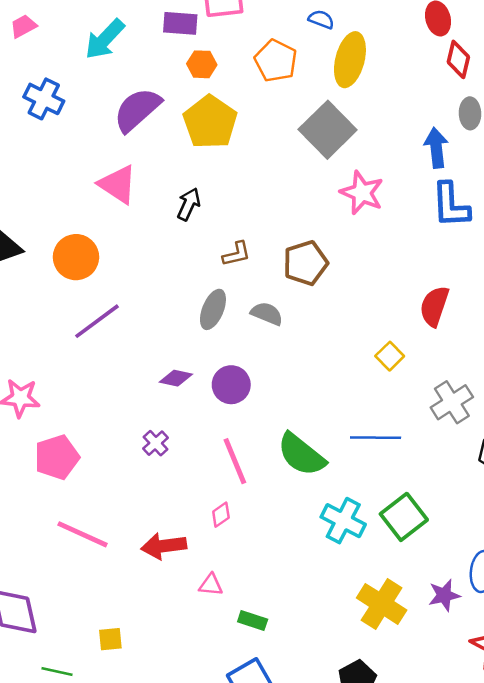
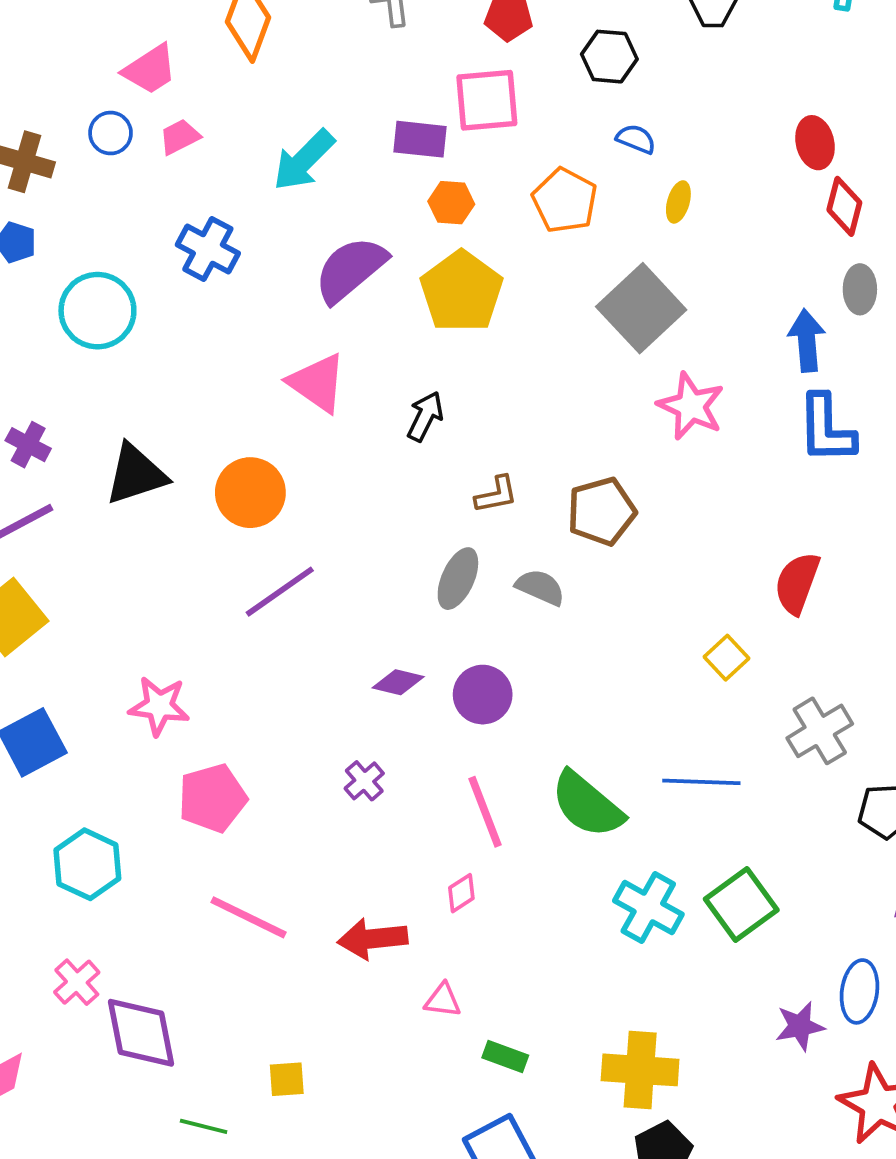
yellow ellipse: (350, 60) -> (678, 202), size x0.5
yellow cross: (382, 604) -> (640, 1070), moved, turned -30

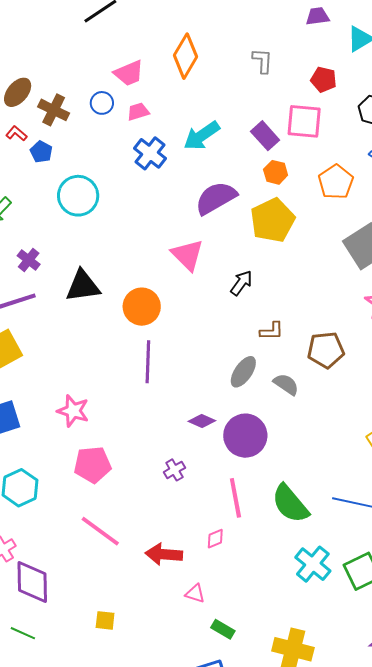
purple rectangle: (420, 139) -> (265, 136), turned 32
blue cross: (208, 249) -> (150, 153), moved
purple line: (280, 592) -> (148, 362), turned -63
purple circle: (483, 695) -> (245, 436), size x1.4
green line: (204, 1126) -> (23, 633), moved

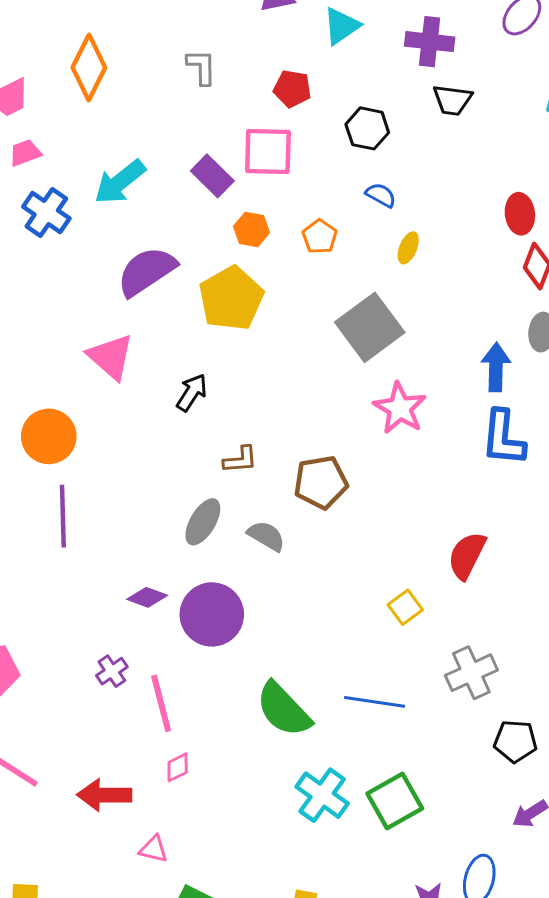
orange hexagon: (276, 172) -> (251, 229), moved
orange pentagon: (336, 182) -> (320, 237), size x0.7
pink line: (235, 498) -> (161, 703), moved

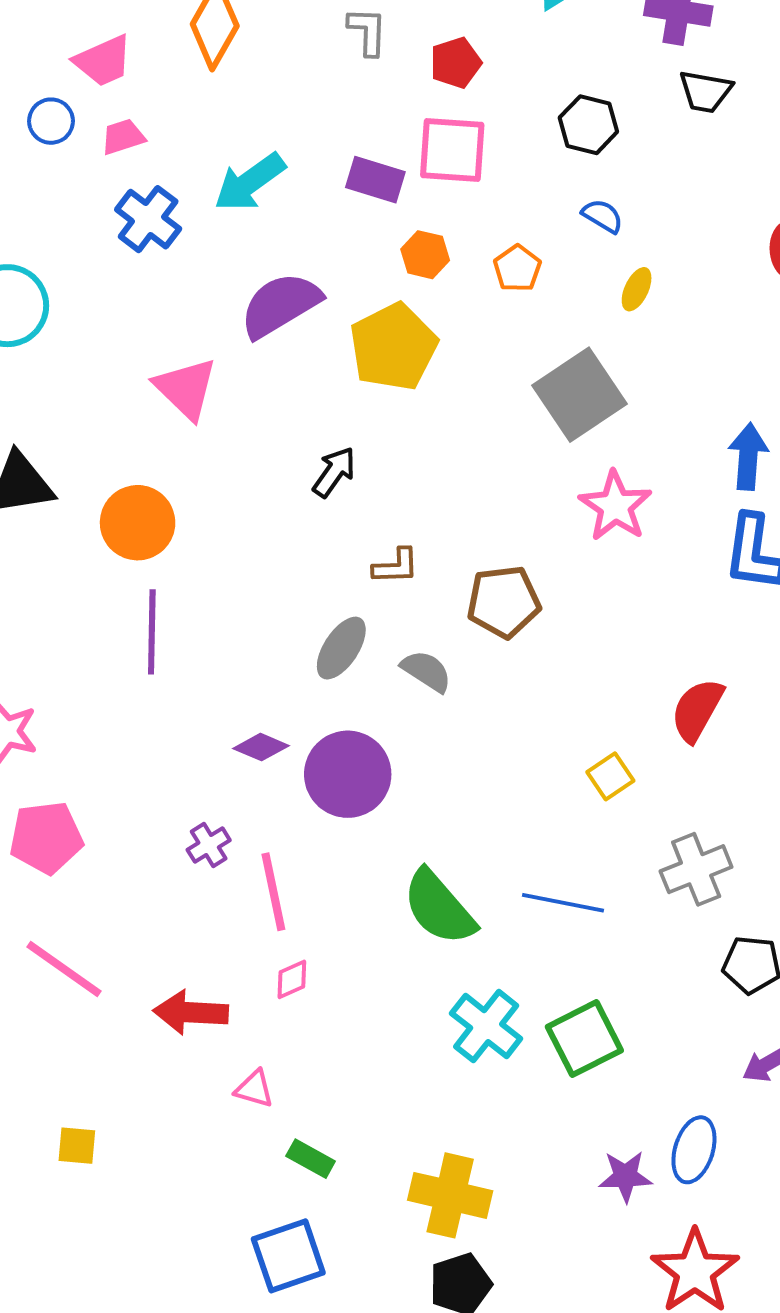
red pentagon: (292, 89) -> (456, 63), moved, turned -30
purple rectangle: (212, 176) -> (375, 180), turned -30
pink triangle: (111, 357) -> (186, 388), moved

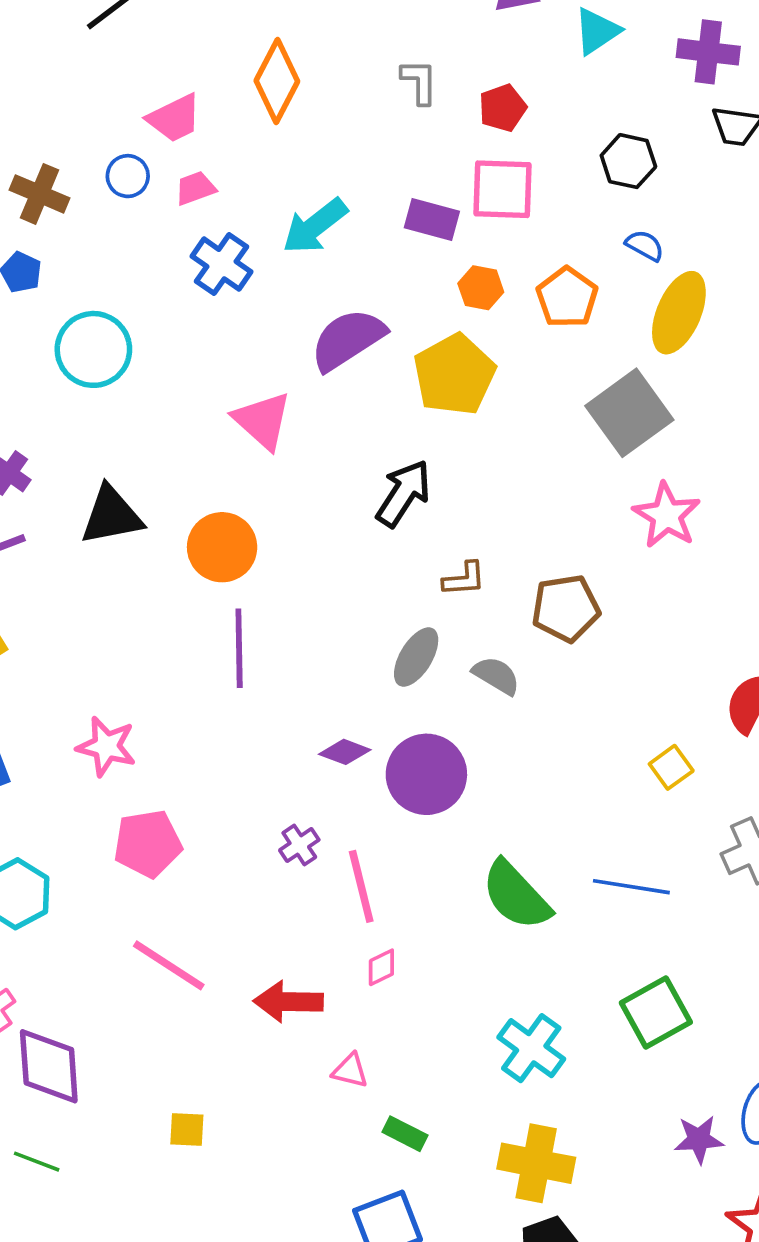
orange pentagon: (517, 268) -> (567, 297), size x1.4
yellow ellipse: (637, 289) -> (679, 313), size x2.0
black arrow: (334, 472) -> (403, 493), size x1.4
cyan cross: (486, 1026) -> (531, 1048), moved

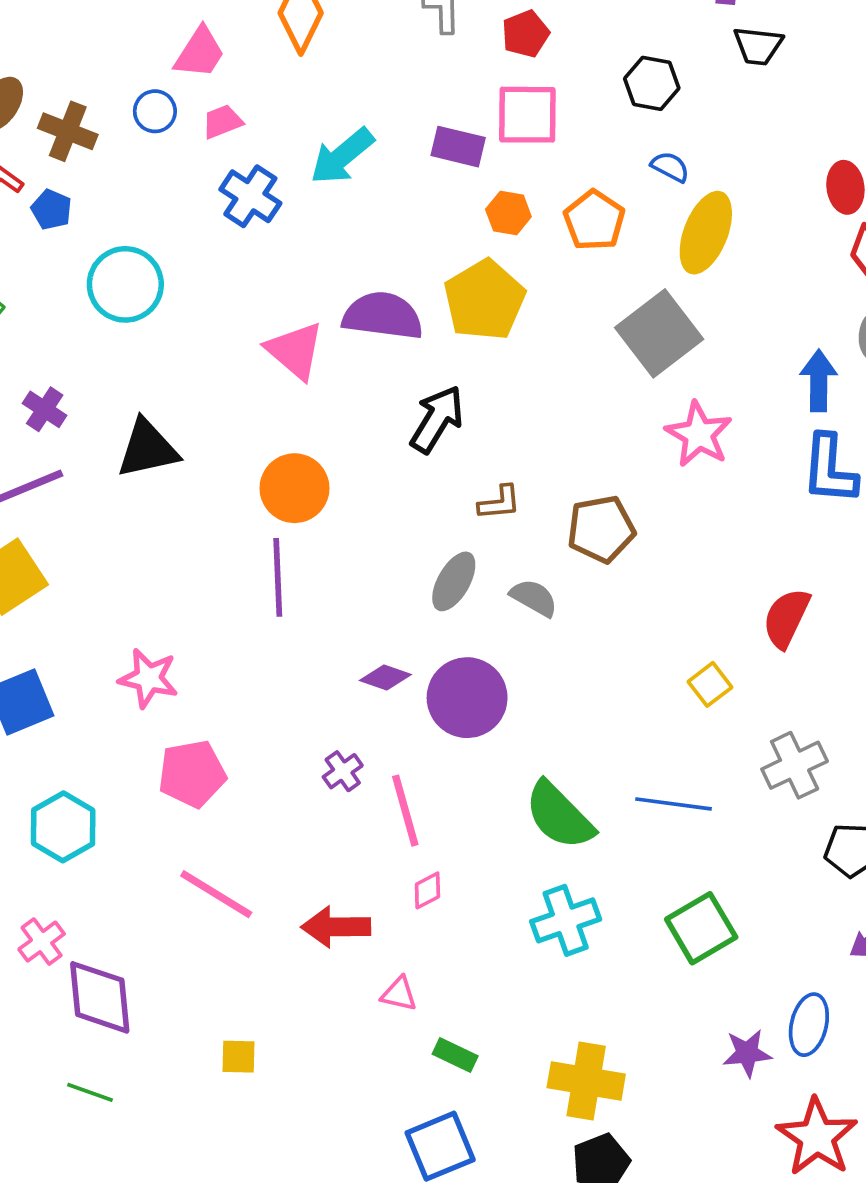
pink trapezoid: (174, 118) -> (200, 53), turned -30
purple semicircle: (348, 339) -> (383, 316), moved, turned 42
orange circle: (222, 547) -> (294, 488), moved
cyan cross: (531, 1048) -> (566, 920), moved, turned 36

